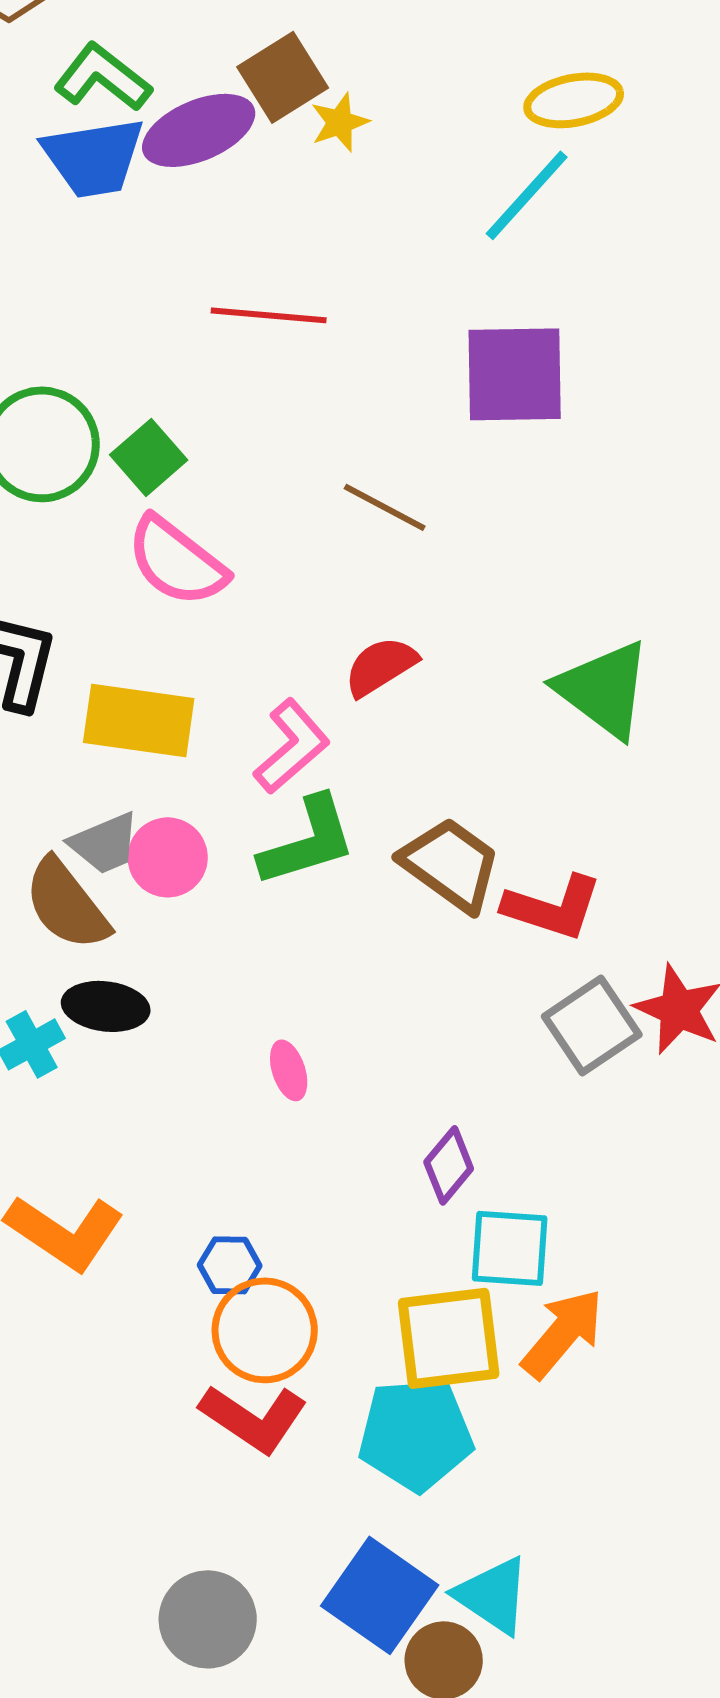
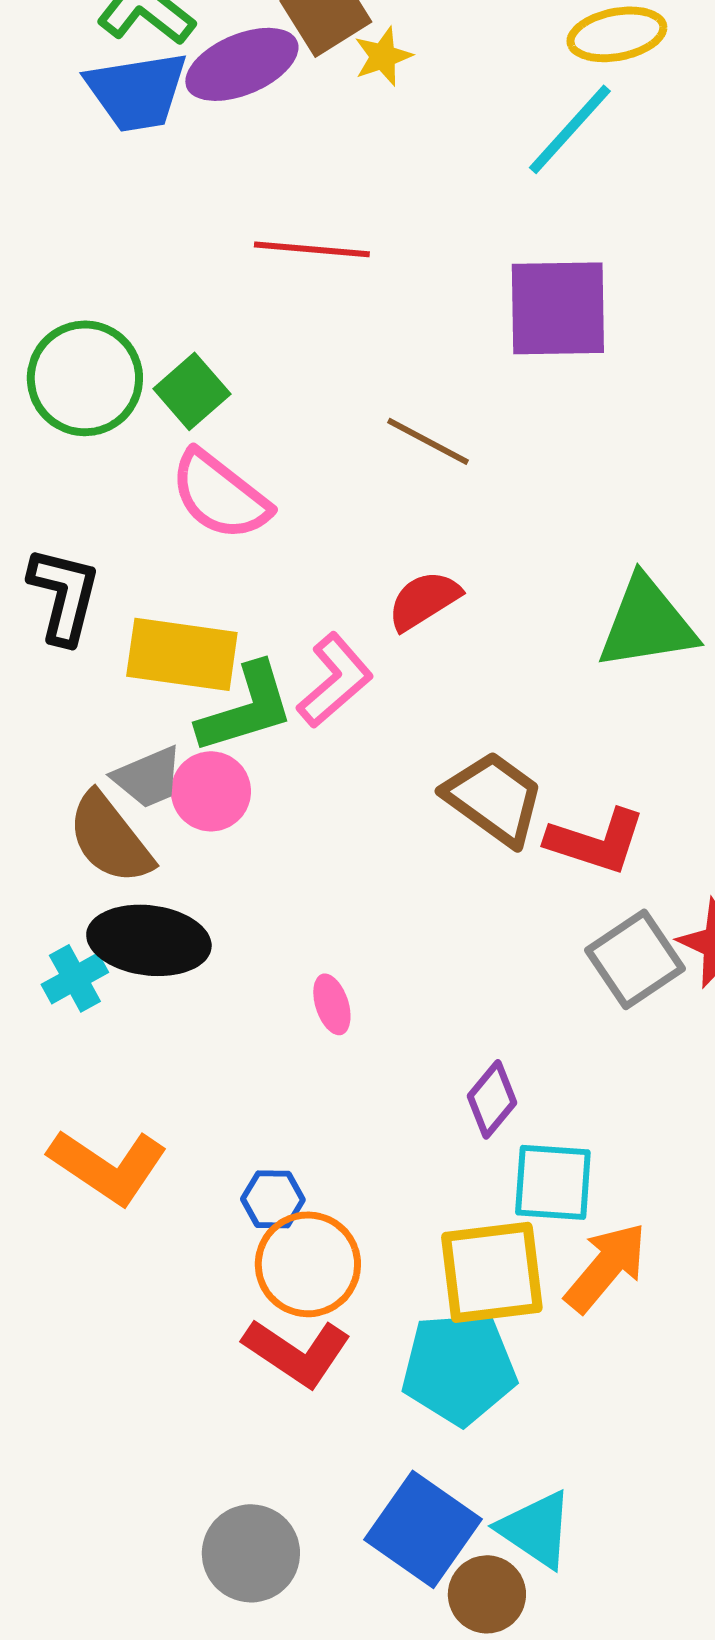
green triangle: (604, 689) -> (647, 623), turned -46
green L-shape: (308, 841) -> (246, 708), moved
black ellipse: (106, 1006) -> (149, 940), size x1.4

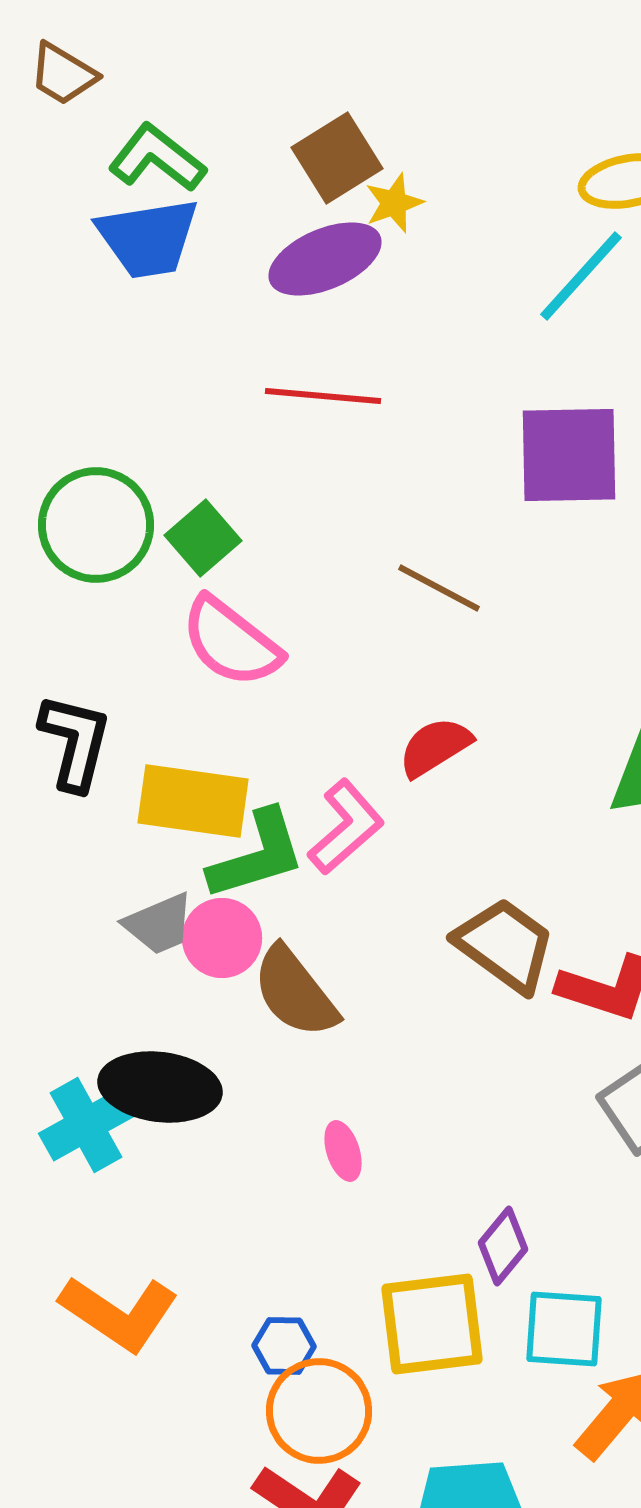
purple ellipse: (242, 64) -> (325, 259), moved
brown semicircle: (110, 838) -> (295, 992), moved
cyan cross: (75, 978) -> (86, 1125), size x1.4
yellow square: (492, 1272) -> (432, 1324), moved

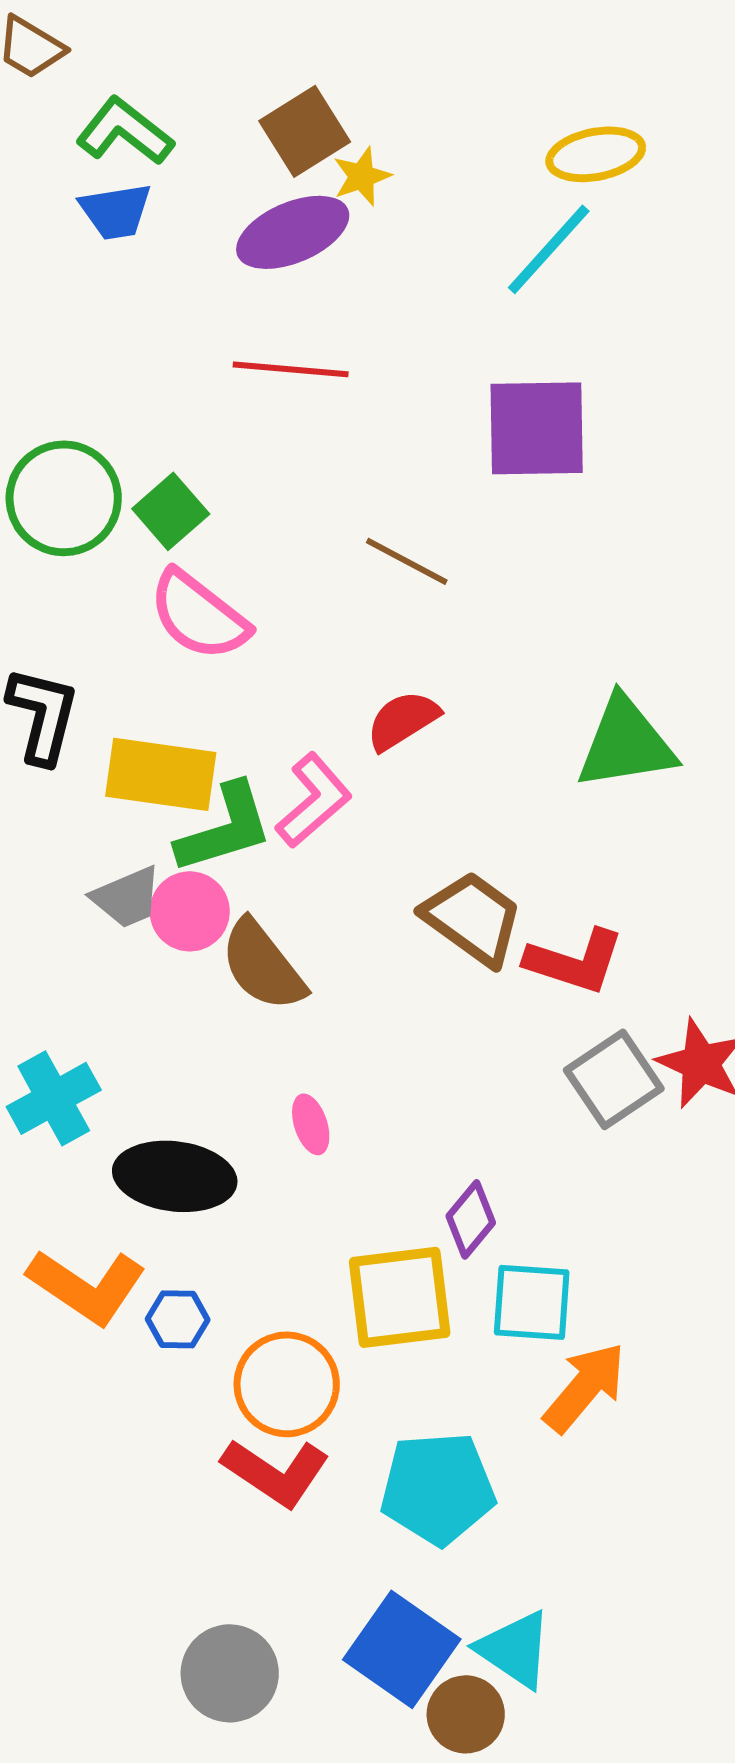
blue trapezoid: (148, 238) -> (116, 211), size x0.7
black ellipse: (160, 1087) -> (175, 1176), moved
blue hexagon: (284, 1346) -> (178, 1319), moved

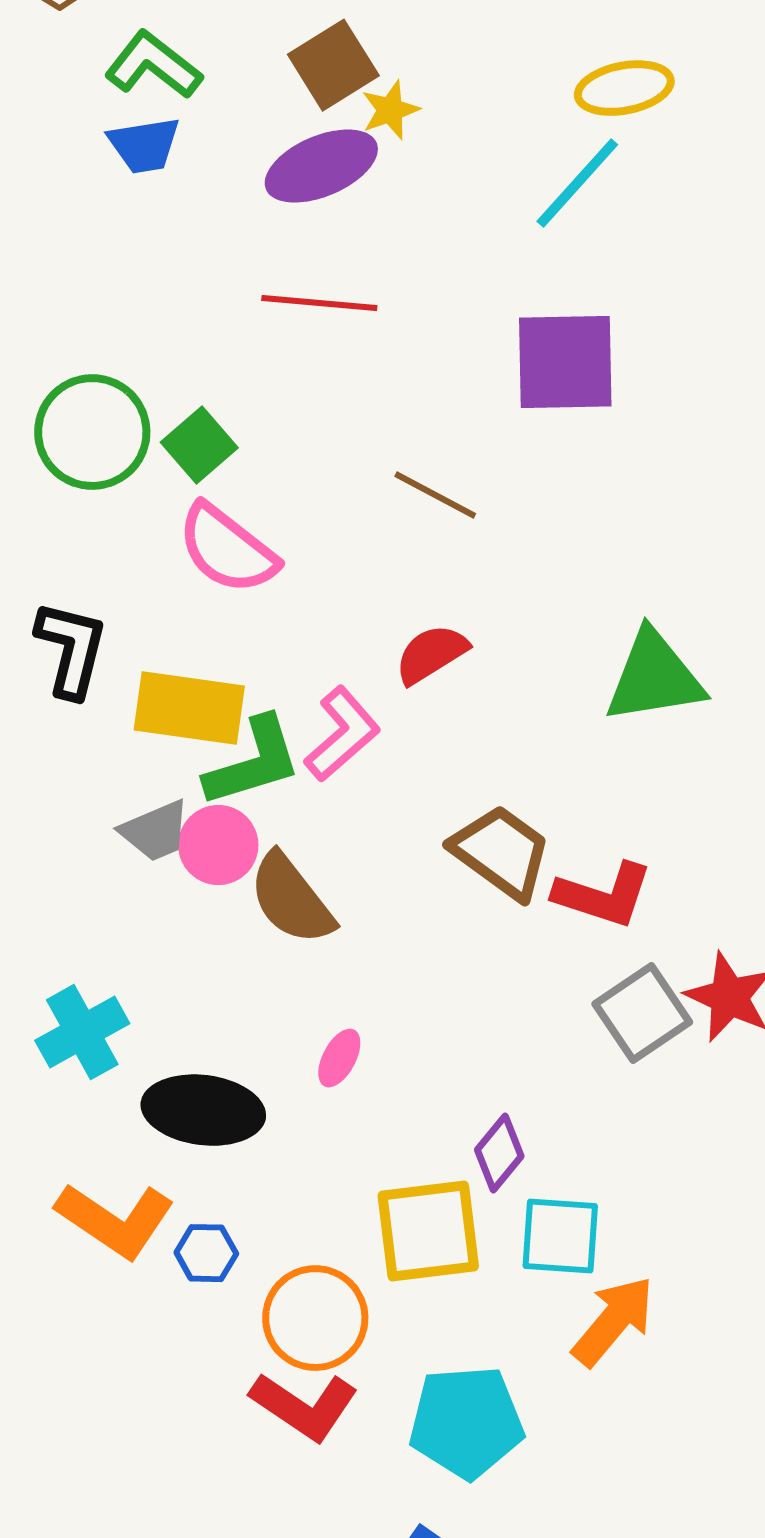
pink ellipse: (311, 1124) -> (339, 1058), turned 46

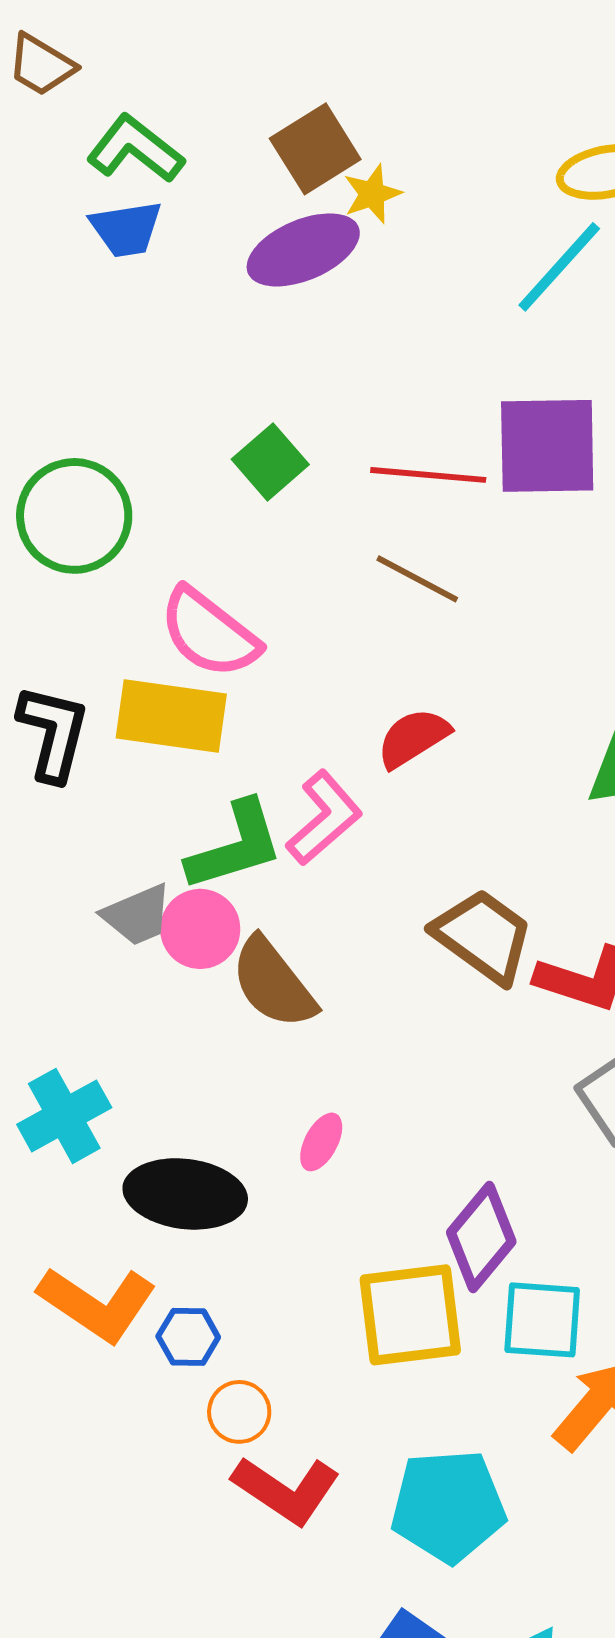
red line: (319, 303) -> (428, 475), moved
green square: (199, 445) -> (270, 462), moved
yellow rectangle: (189, 708) -> (171, 716), moved
purple diamond: (499, 1153) -> (481, 1237), size x1.4
orange circle: (315, 1318) -> (239, 1412), moved, size x0.6

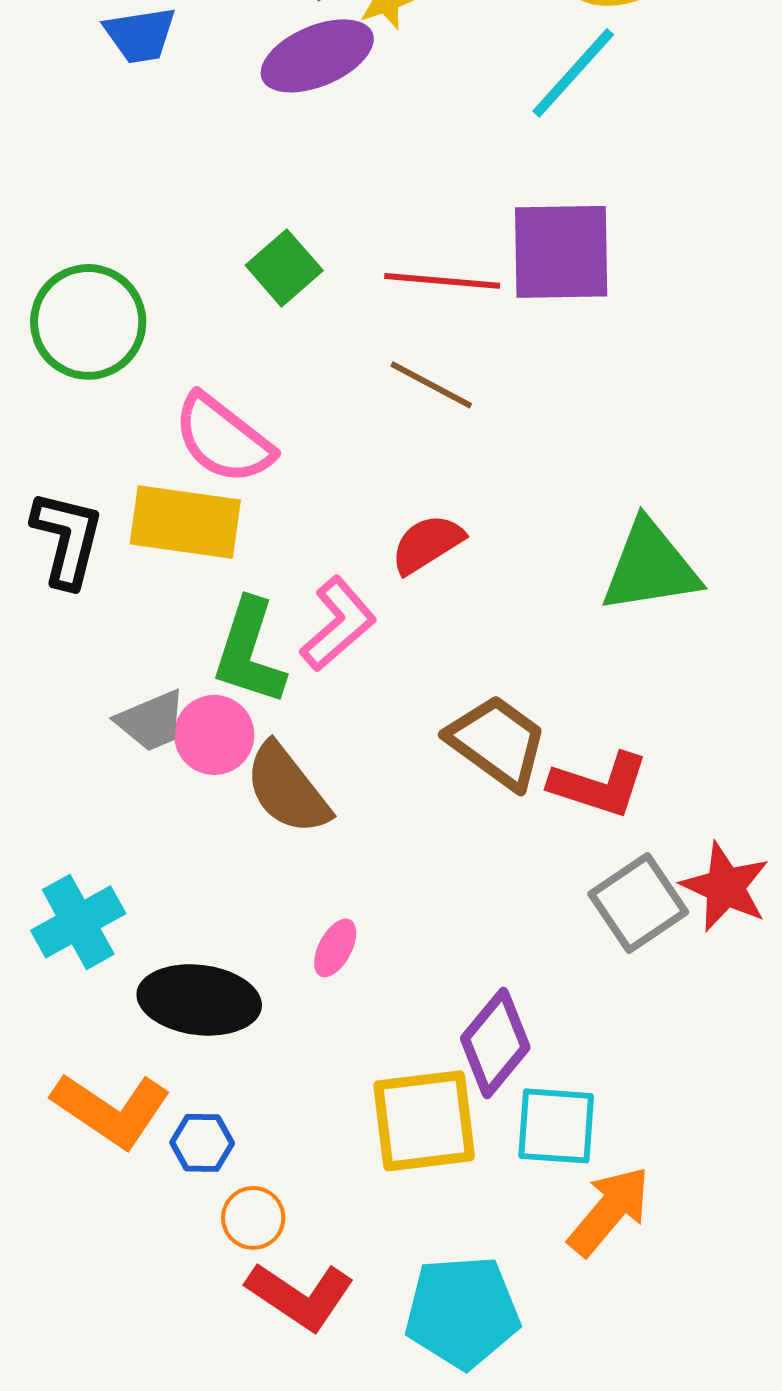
green L-shape: (235, 846) -> (249, 652), turned 125

